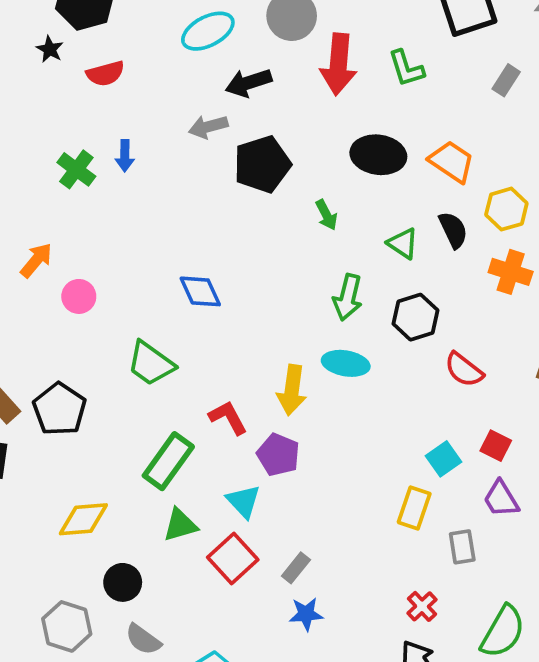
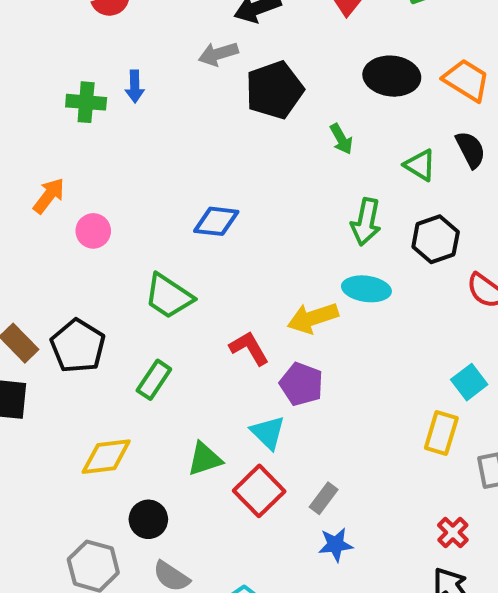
green cross: (76, 169) -> (86, 102), turned -30
blue diamond: (200, 291) -> (216, 221), turned -57
yellow arrow: (292, 390) -> (313, 318), turned 66
green rectangle: (168, 461) -> (154, 380), moved, size x0.7

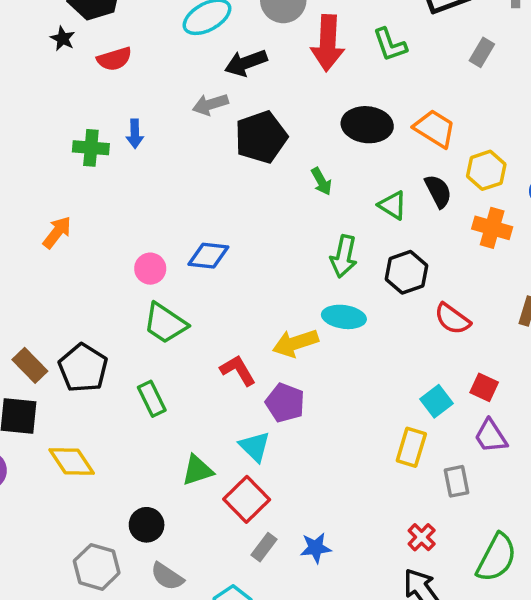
pink circle: (93, 231) -> (150, 269), moved
green rectangle: (154, 380) -> (152, 399), turned -60
yellow diamond: (106, 457) -> (72, 461), moved, turned 63
gray rectangle: (324, 498) -> (264, 547), moved

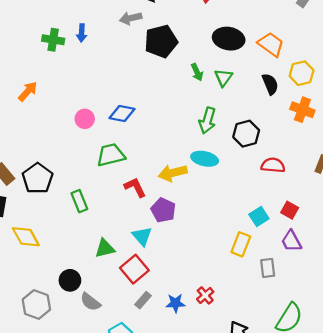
green triangle: (392, 205) -> (223, 78), moved, turned 30
red semicircle: (452, 319) -> (273, 165), turned 145
green trapezoid: (165, 323) -> (111, 155), moved, turned 128
red cross: (422, 537) -> (205, 295), moved
gray semicircle: (167, 576) -> (90, 302), moved

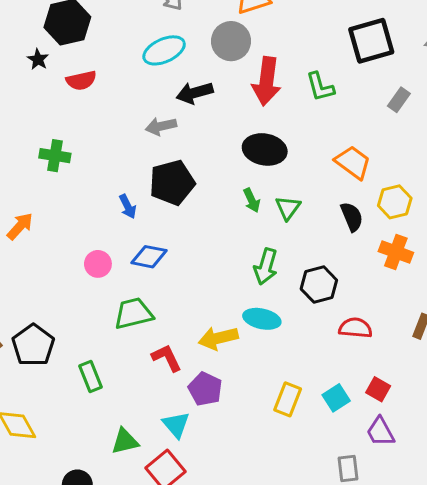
blue arrow: (82, 33) -> (128, 206), moved, turned -30
black ellipse: (229, 39) -> (265, 149), moved
black pentagon: (161, 41) -> (172, 183), moved
yellow rectangle: (241, 244) -> (288, 399), moved

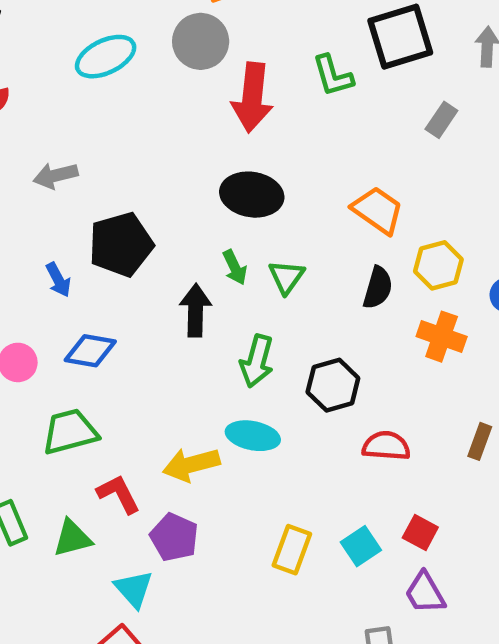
green L-shape: (320, 87) -> (333, 76), moved
black arrow: (195, 93) -> (195, 310), moved, turned 108
gray arrow: (161, 126) -> (55, 175), moved
black semicircle: (352, 217) -> (378, 288), turned 40
green triangle: (125, 441) -> (72, 538), moved

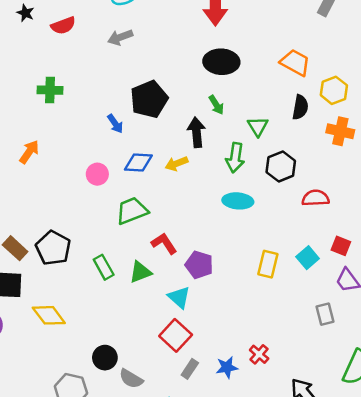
gray arrow: (55, 175) -> (120, 37), moved
green triangle: (286, 277) -> (258, 126), moved
yellow arrow: (191, 465) -> (177, 164), moved, size x0.7

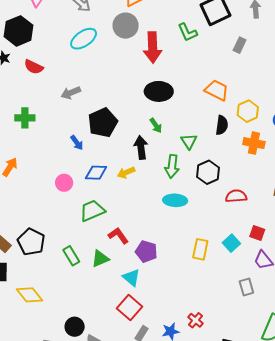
red semicircle: (63, 26) -> (34, 67), turned 48
gray arrow: (120, 37) -> (71, 93), moved

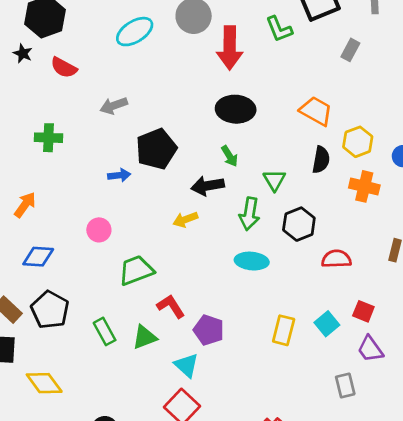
blue arrow: (77, 143) -> (119, 175), turned -63
black arrow: (141, 147) -> (208, 186), turned -95
blue diamond: (96, 173) -> (38, 257), moved

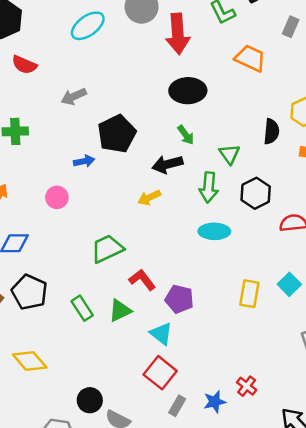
orange trapezoid: (316, 111) -> (250, 58), moved
pink circle: (99, 230) -> (57, 197), moved

